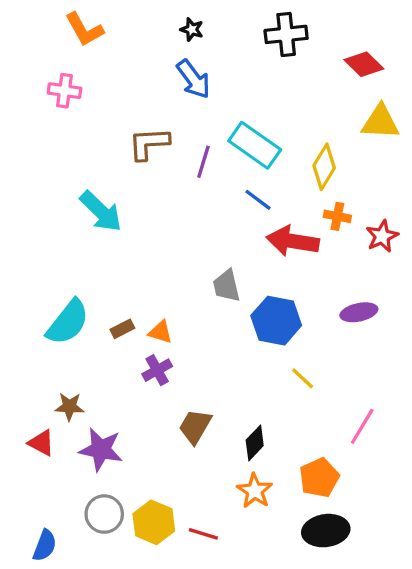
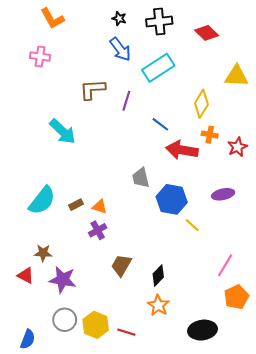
black cross: (286, 34) -> (159, 21), moved
red diamond: (364, 64) -> (207, 33), moved
cyan rectangle: (255, 145) -> (158, 68), moved, turned -68
yellow line: (303, 378) -> (192, 225), moved
orange pentagon: (319, 478) -> (236, 297), moved

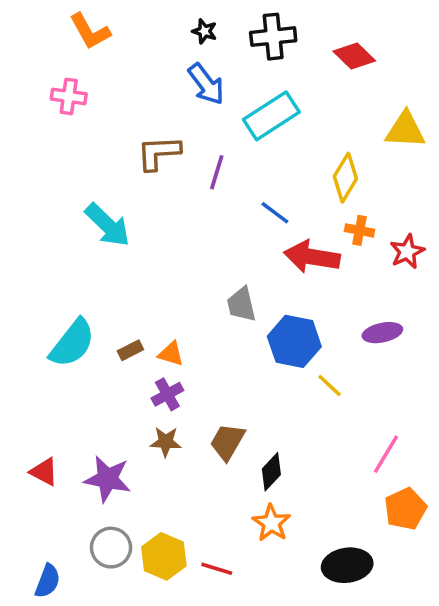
brown star: (43, 253) -> (166, 442), moved
brown trapezoid: (121, 265) -> (227, 442), moved

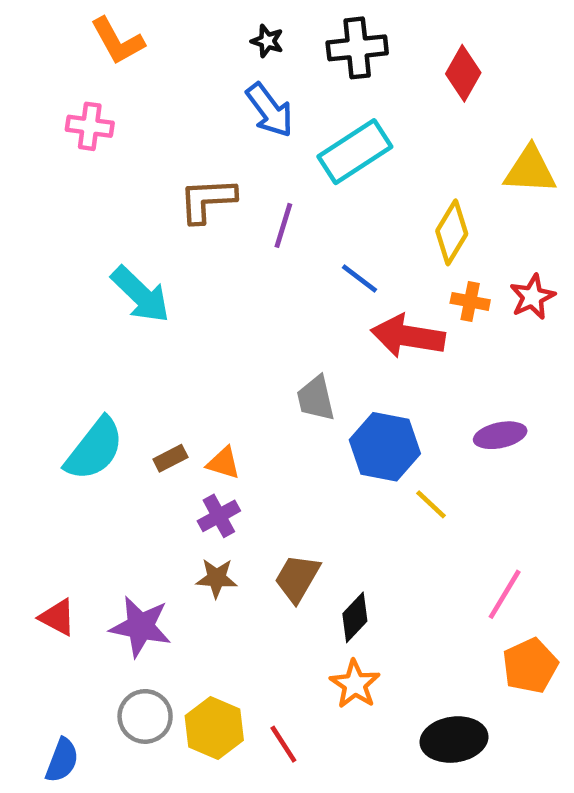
red diamond: (354, 56) -> (463, 73), turned 75
red star: (407, 252) -> (532, 297), moved
red line: (217, 569) -> (283, 744), turned 40

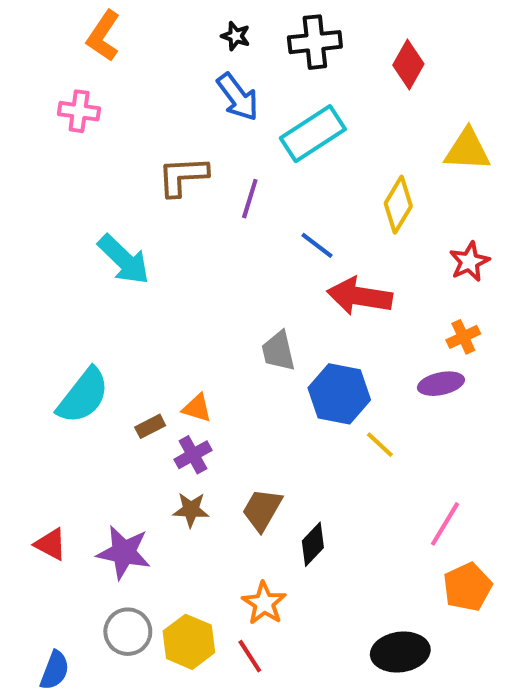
orange L-shape: (117, 41) -> (103, 36), turned 63
orange cross: (470, 301) -> (463, 337), moved, turned -36
brown rectangle: (170, 458) -> (150, 426), moved
orange star: (355, 684) -> (264, 603), moved

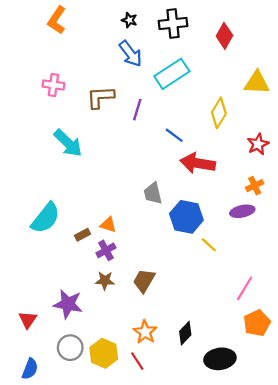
pink cross: (79, 111) -> (53, 85), moved
red triangle: (51, 544) -> (28, 320), moved, turned 36
black diamond: (313, 544) -> (185, 333), moved

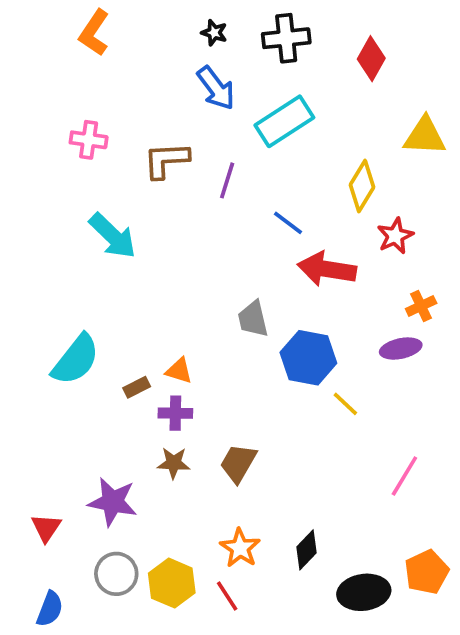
red star: (258, 144) -> (395, 236), moved
purple cross: (106, 250) -> (175, 413), turned 30
orange pentagon: (257, 323) -> (427, 572), moved

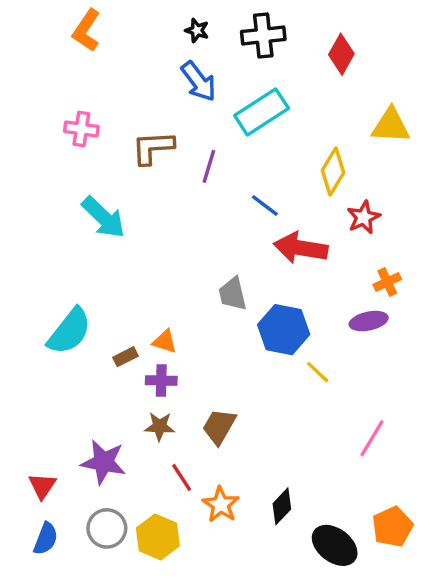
black ellipse: (364, 592) -> (335, 545), turned 45
red line: (227, 596) -> (182, 477), moved
blue semicircle: (50, 609) -> (46, 539), moved

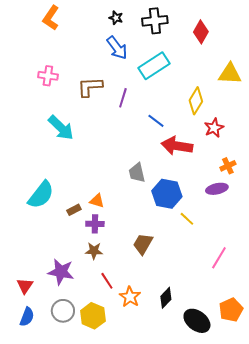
brown trapezoid: (219, 426) -> (143, 244), moved

